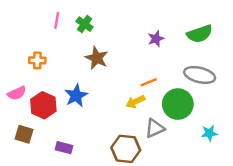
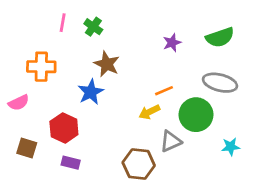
orange cross: (37, 60) -> (41, 67), size x1.5
blue star: (76, 96) -> (91, 92), moved
red hexagon: (43, 105) -> (64, 128), moved

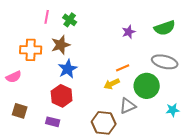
brown star: (107, 64) -> (61, 45), moved, turned 30
red hexagon: (64, 128) -> (62, 96), moved

